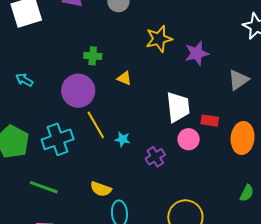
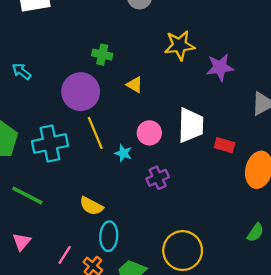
pink circle: (189, 139) -> (149, 133), moved

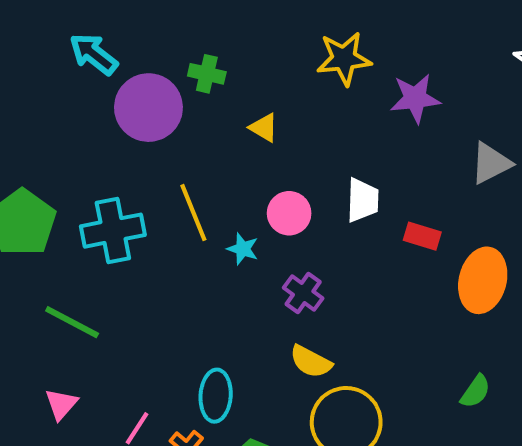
cyan arrow: (21, 71) -> (94, 54), moved, size x1.4
purple circle: (81, 92) -> (148, 108), moved
white trapezoid: (191, 125) -> (363, 200), size x0.7
purple cross: (158, 178) -> (303, 293), turned -30
yellow semicircle: (91, 206) -> (311, 362), moved

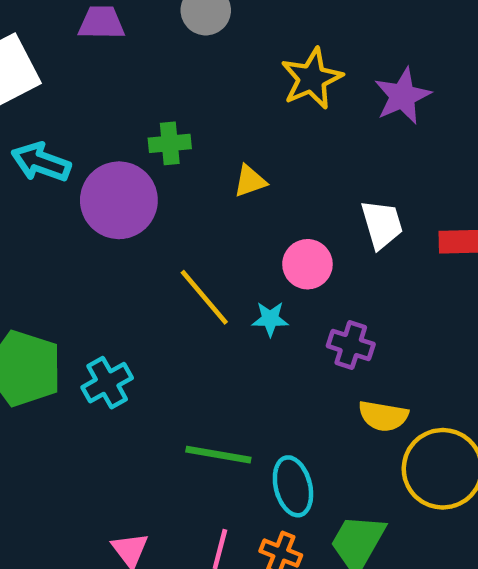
yellow triangle: (264, 128) -> (250, 181), turned -32
cyan cross: (113, 231) -> (107, 383), moved, size x0.7
green line: (72, 322) -> (218, 455), moved

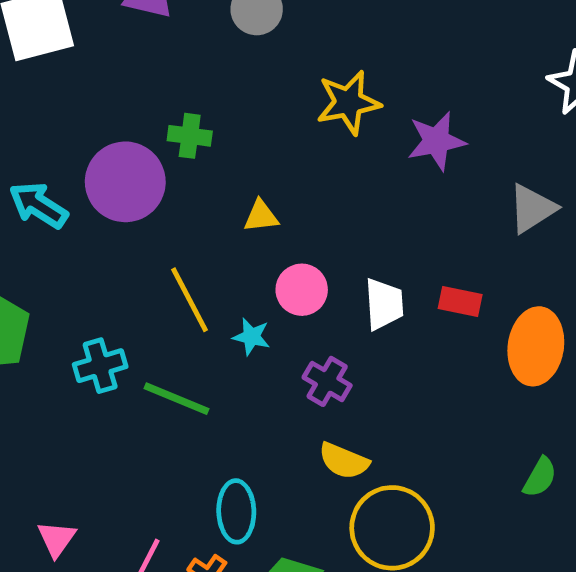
cyan arrow: (41, 162) -> (38, 205), moved
yellow triangle: (250, 181) -> (261, 216), moved
white trapezoid: (382, 224) -> (384, 304), moved
cyan cross: (107, 383) -> (100, 366), moved
green line: (218, 455) -> (176, 399), moved

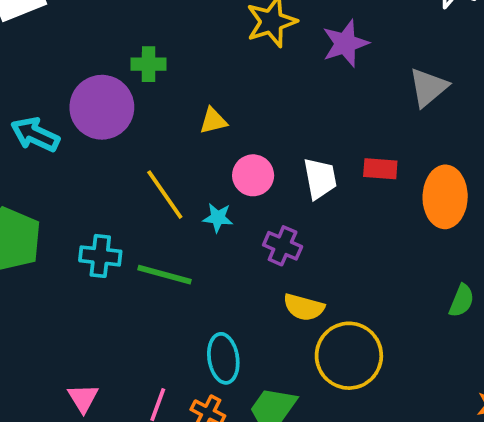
cyan cross: (100, 366) -> (100, 256), turned 30

